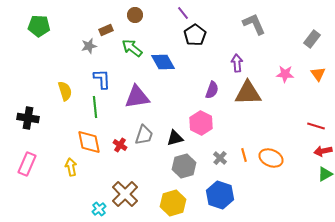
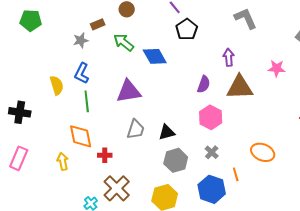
blue L-shape: (102, 79) -> (82, 73), moved, turned -150
pink hexagon: (201, 123) -> (211, 117), moved
red cross: (120, 145) -> (105, 155), moved, turned -32
orange line: (244, 155) -> (236, 174), moved

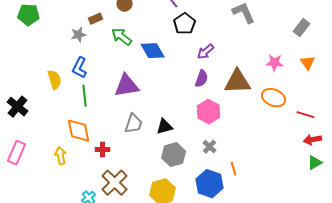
purple arrow: (229, 57) -> (206, 52), moved, turned -126
black cross: (20, 112) -> (18, 107), turned 30
orange ellipse: (263, 152) -> (274, 98), moved

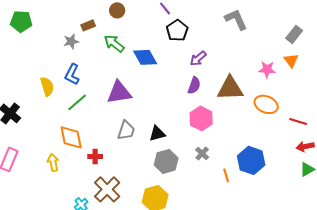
orange triangle: (308, 63) -> (291, 60), moved
green line: (85, 96) -> (77, 102), turned 55
blue hexagon: (210, 184) -> (251, 160), moved

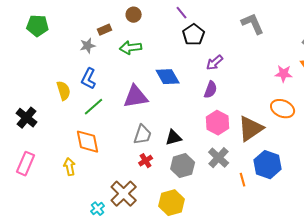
green arrow: (114, 43) -> (131, 48), turned -45
blue diamond: (145, 57) -> (168, 77), moved
brown triangle: (230, 88) -> (251, 129), moved, turned -32
gray cross: (202, 153) -> (219, 158), size x1.5
red cross: (95, 156) -> (146, 161), moved, turned -32

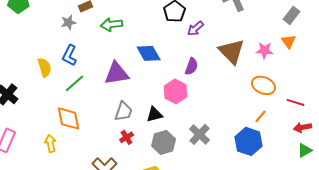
purple arrow: (215, 63) -> (196, 28), moved
pink hexagon: (218, 123) -> (176, 91), moved
brown triangle: (251, 129) -> (232, 51), moved, turned -40
orange line: (243, 180) -> (261, 116), moved, turned 56

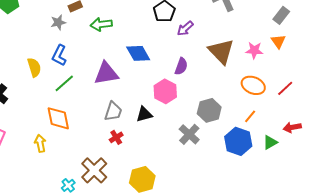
red line: (296, 102) -> (285, 88), moved, turned -60
gray hexagon: (164, 142) -> (209, 110), moved
green triangle: (305, 150) -> (270, 142), moved

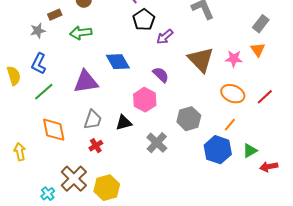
purple semicircle: (181, 66) -> (161, 75), turned -66
orange diamond: (58, 118) -> (54, 130), moved
red arrow: (292, 127) -> (269, 167), moved
gray cross: (189, 134) -> (157, 143), moved
yellow hexagon: (142, 179) -> (107, 188), moved

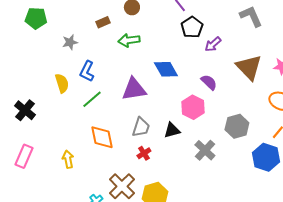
gray star: (38, 31) -> (70, 42), moved

